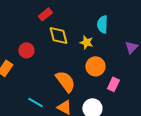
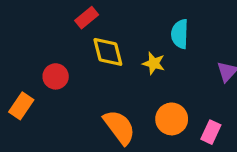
orange circle: (95, 66) -> (172, 119), moved
pink rectangle: (113, 84) -> (211, 132), moved

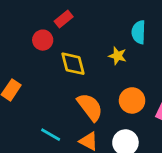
yellow diamond: (108, 52) -> (73, 64), moved
red circle: (56, 76) -> (43, 40), moved

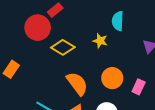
red circle: (43, 40) -> (38, 28), size x1.5
yellow diamond: (73, 64) -> (63, 47), turned -45

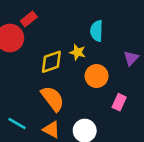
yellow diamond: (63, 47) -> (51, 62), moved, turned -50
orange circle: (112, 78) -> (97, 76), moved

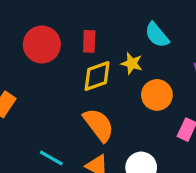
red rectangle: (29, 19) -> (89, 41), moved, turned -49
cyan semicircle: (97, 31) -> (157, 35), turned -42

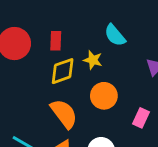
orange circle: (157, 95) -> (104, 96), moved

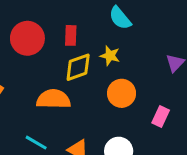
cyan semicircle: (115, 35) -> (120, 18), moved
orange semicircle: (64, 114) -> (53, 99), moved, turned -52

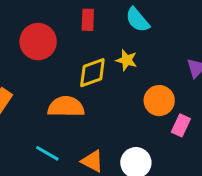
red rectangle: (71, 35) -> (88, 20), moved
orange circle: (122, 93) -> (159, 101), moved

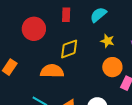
cyan semicircle: (137, 20) -> (98, 15), turned 90
yellow star: (127, 60) -> (107, 41), moved

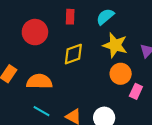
yellow star: (107, 41) -> (115, 45), size x1.6
orange semicircle: (52, 71) -> (39, 81), moved

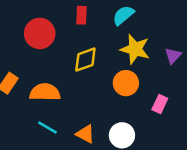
orange circle: (121, 74) -> (126, 83), moved

